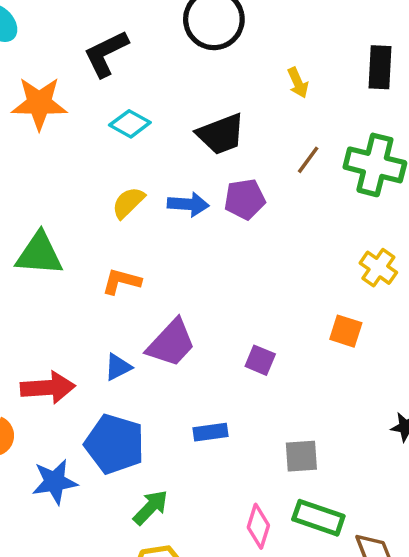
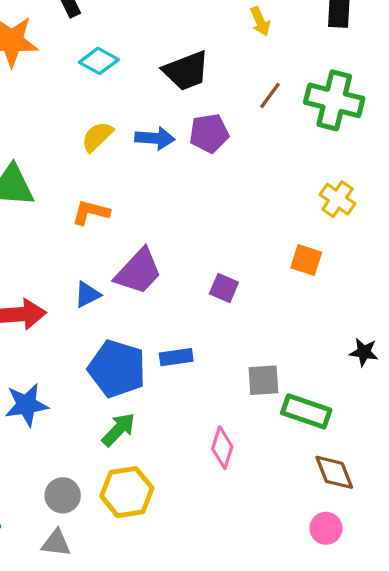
blue pentagon: (115, 444) -> (117, 369), moved
green rectangle: (318, 518) -> (306, 411), moved

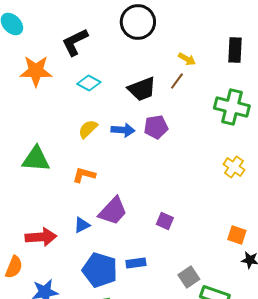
yellow arrow: (260, 21) -> (187, 59), turned -36
brown line: (270, 95) -> (177, 81), moved
orange square: (306, 260) -> (237, 235), moved
gray square: (263, 380) -> (189, 277), turned -30

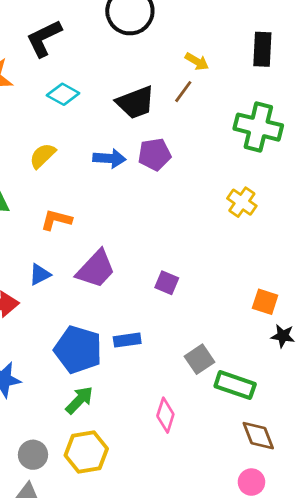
yellow semicircle: (88, 129) -> (43, 156), moved
yellow cross: (234, 167) -> (242, 202), moved
blue triangle: (82, 225) -> (40, 274), moved

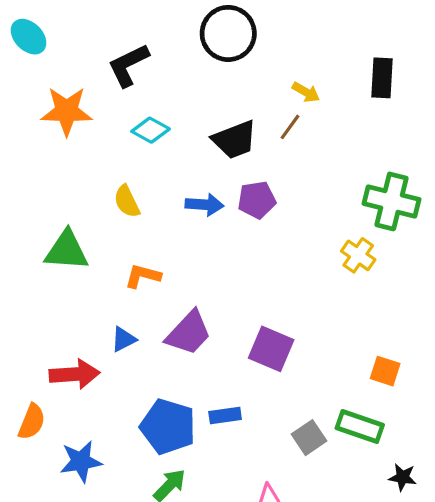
green cross: (258, 127) -> (391, 201), moved
yellow semicircle: (43, 156) -> (127, 201), turned -72
purple square: (167, 283) -> (271, 349), size x1.6
black star: (283, 336) -> (403, 477), moved
green rectangle: (235, 385) -> (360, 427), moved

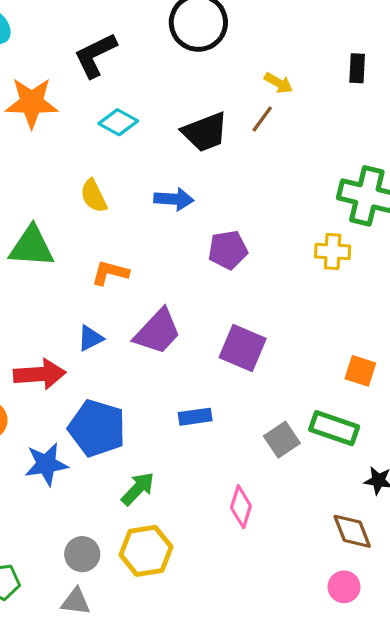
black rectangle: (382, 78) -> (357, 68), size x0.7
purple pentagon: (257, 200) -> (228, 250), moved
yellow cross: (358, 255) -> (333, 251), turned -32
blue pentagon: (168, 427) -> (97, 428), moved

